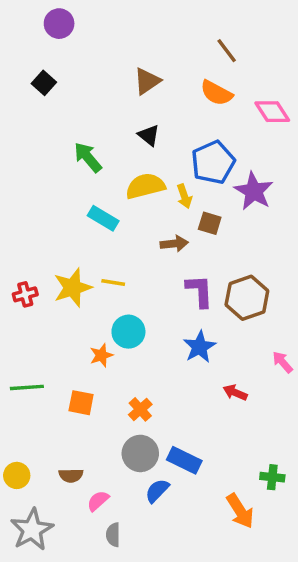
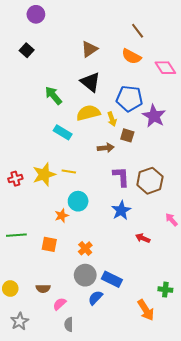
black triangle: (149, 135) -> (90, 82), size x1.5
blue pentagon: (213, 162) -> (129, 99), turned 30
gray star: (32, 530) -> (19, 321), size x0.7

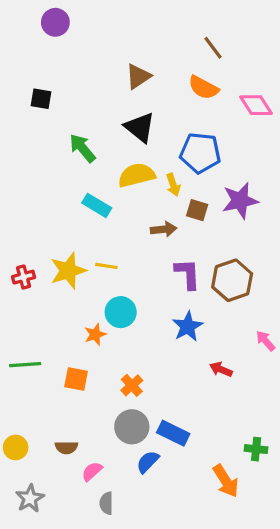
black square: (27, 50) -> (41, 99), moved, turned -32
purple star: (154, 116) -> (240, 201), moved, turned 30

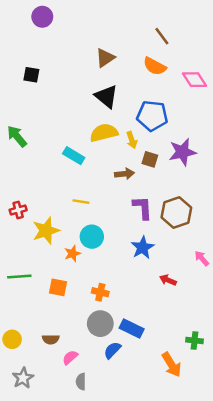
green arrow: (82, 148) -> (17, 136), moved
yellow star: (68, 271) -> (46, 231), moved
orange cross: (132, 385) -> (100, 292), turned -35

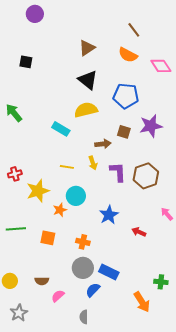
yellow arrow: (132, 140) -> (93, 163), moved
blue star: (143, 247) -> (109, 215), moved
gray semicircle: (81, 382) -> (84, 317), moved

